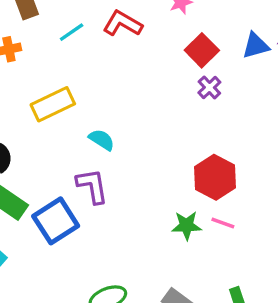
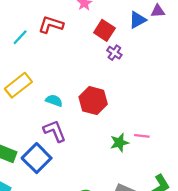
red hexagon: (215, 177) -> (93, 101), moved

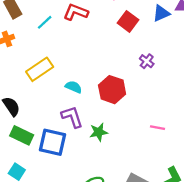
purple cross: (114, 53) -> (147, 61), moved
green star: (119, 143) -> (99, 132), moved
blue square: (37, 158) -> (53, 142), turned -36

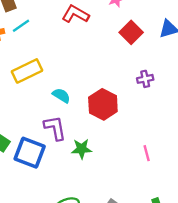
cyan line: (45, 22) -> (21, 26), moved
purple cross: (147, 61) -> (145, 79), turned 32
pink line: (157, 128) -> (147, 153), turned 56

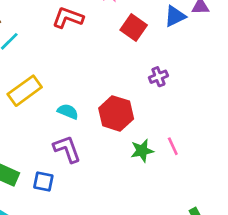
green star: (82, 149) -> (142, 151), moved
blue square: (30, 153) -> (43, 181), size x0.6
pink line: (147, 153) -> (173, 146), moved

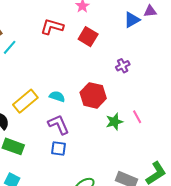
red square: (134, 27) -> (88, 37), moved
yellow rectangle: (25, 91) -> (25, 101), moved
blue square: (43, 181) -> (59, 149), moved

